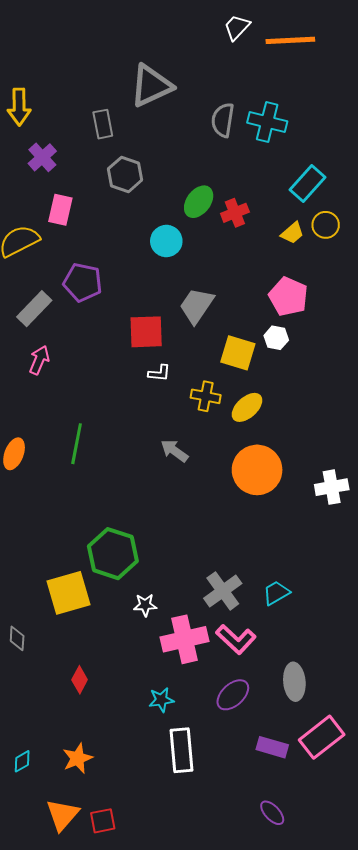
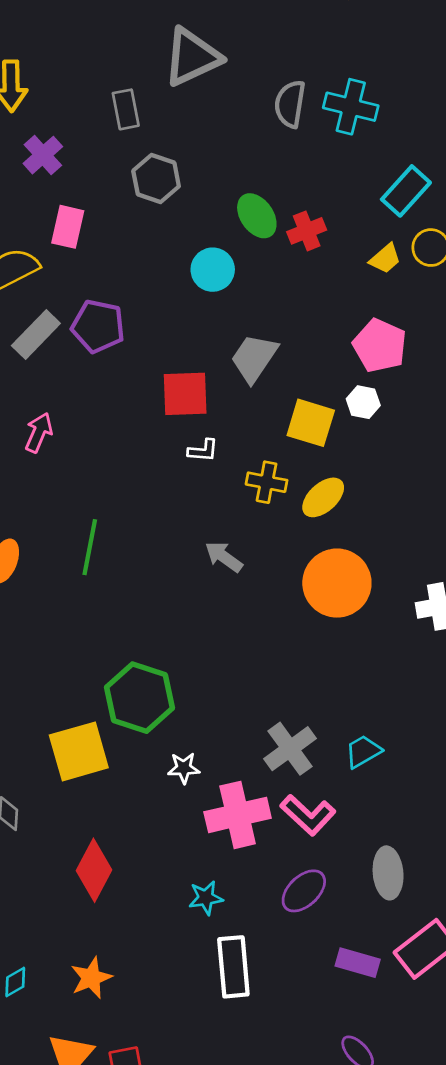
green ellipse: (199, 202) -> (257, 216), turned -72
gray rectangle: (34, 309) -> (36, 335), moved
red diamond: (80, 680) -> (94, 870), size x1.6

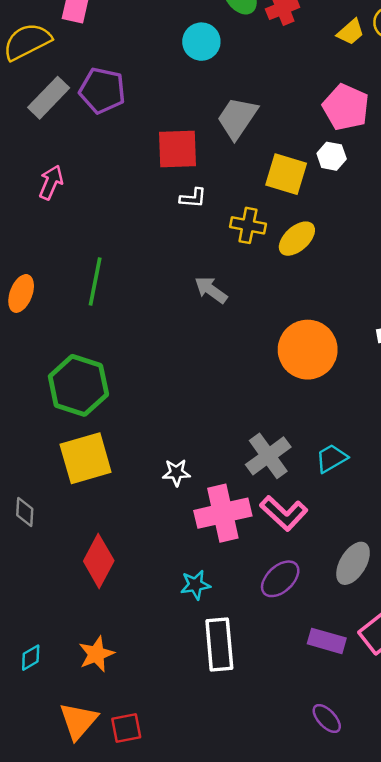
orange circle: (337, 583) -> (308, 350), moved
green hexagon: (140, 698) -> (78, 385), moved
gray ellipse: (388, 873) -> (353, 563), turned 36

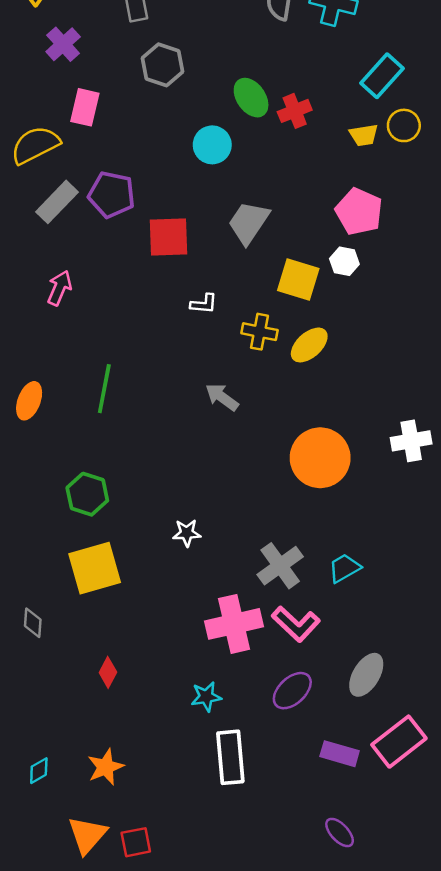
yellow trapezoid: (351, 32) -> (364, 135), turned 32
red square: (178, 149) -> (169, 237), moved
green hexagon: (78, 385) -> (87, 494), size x0.7
white star: (176, 473) -> (187, 533), moved
red diamond: (99, 561) -> (108, 672), size x0.6

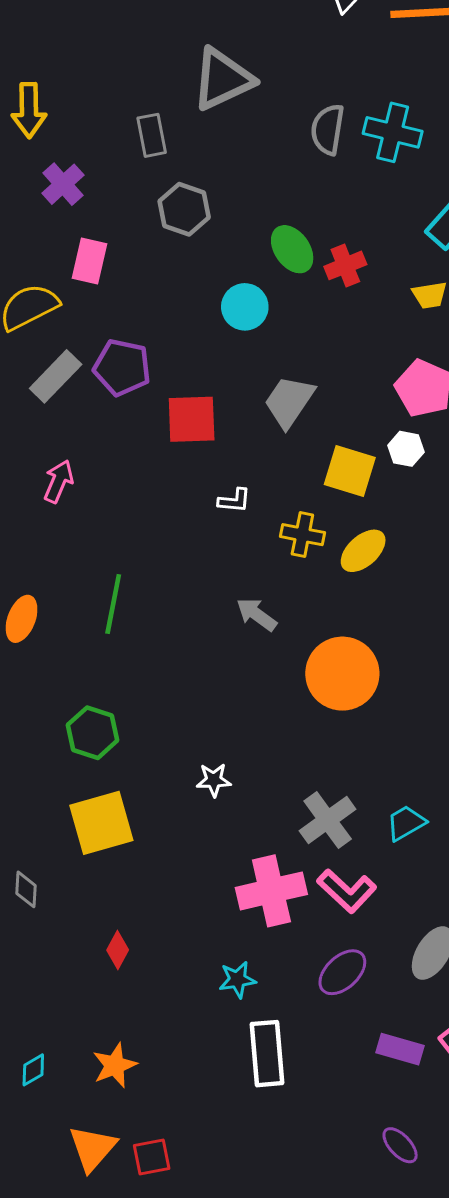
orange circle: (320, 458) -> (342, 674), moved

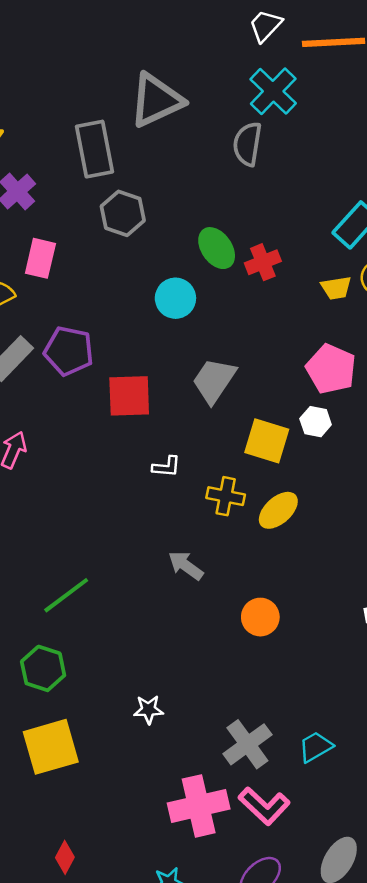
cyan cross: (393, 132) -> (273, 91), moved, turned 30
gray rectangle: (152, 135) -> (94, 149), size x1.5
green line: (113, 604) -> (66, 595), moved, turned 42
orange circle: (342, 674) -> (260, 617), size x0.6

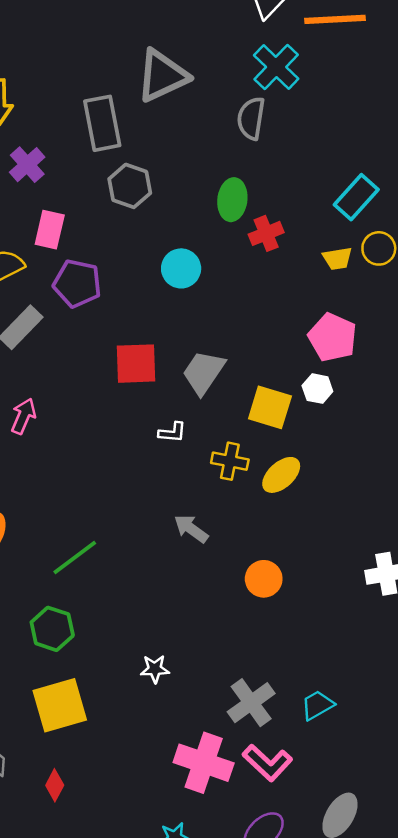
green ellipse: (217, 248) -> (232, 200), moved, turned 42
purple pentagon: (69, 351) -> (77, 283), moved
gray trapezoid: (214, 380) -> (204, 372), moved
pink cross: (199, 806) -> (204, 763), turned 32
red diamond: (65, 857) -> (55, 785), moved

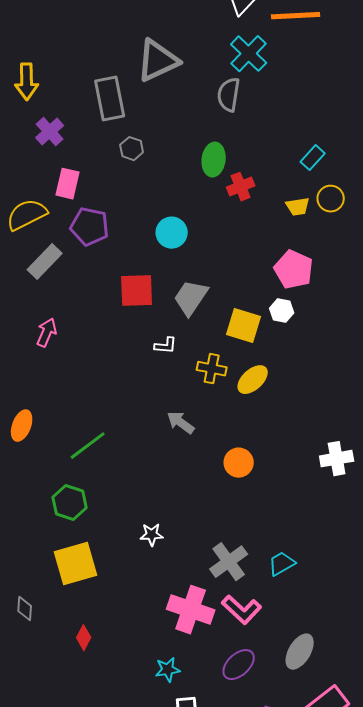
gray hexagon: (130, 186) -> (132, 149), size x0.7
cyan rectangle: (356, 197) -> (313, 158), size x0.7
cyan circle: (181, 268) -> (172, 233), moved
red diamond: (55, 785) -> (84, 638), moved

